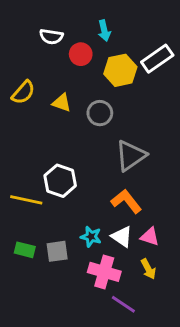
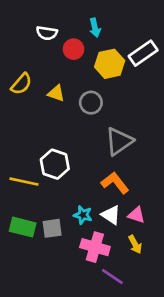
green rectangle: (25, 250) -> (23, 227), size x1.4

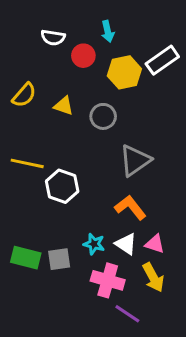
yellow line: (24, 182) -> (27, 163), moved
yellow arrow: (135, 244) -> (153, 277), size x1.4

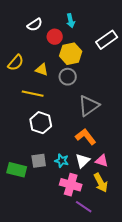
white semicircle: (53, 37) -> (35, 25), turned -42
yellow hexagon: (124, 72) -> (71, 54), moved
yellow line: (27, 163) -> (33, 94), moved
white triangle: (126, 244) -> (83, 161), turned 42
gray square: (59, 259) -> (39, 161), moved

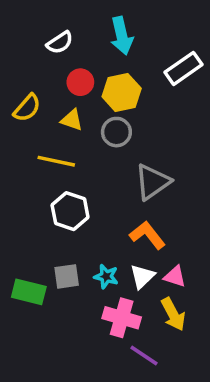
cyan arrow: (71, 21) -> (122, 36), size x1.5
red circle: (55, 37) -> (80, 82), moved

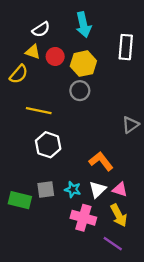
white rectangle: (184, 68) -> (126, 47), turned -50
yellow triangle: (72, 120) -> (33, 52), moved
gray triangle: (153, 182) -> (130, 125), moved, size x0.7
purple line: (144, 355) -> (113, 244), moved

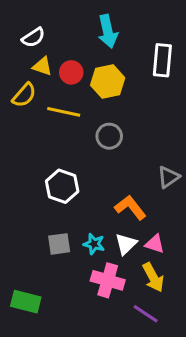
white semicircle: (41, 29) -> (33, 37), moved
gray circle: (80, 91) -> (109, 136), moved
yellow line: (39, 111) -> (64, 112), moved
gray triangle: (130, 125) -> (168, 177), moved
green rectangle: (20, 200) -> (26, 302), moved

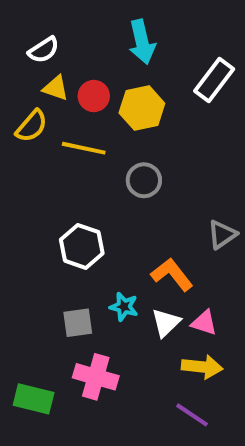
white rectangle: (162, 60) -> (214, 80), turned 32
cyan star: (94, 244) -> (124, 307), moved
yellow arrow: (153, 277) -> (202, 367), turned -56
pink cross: (108, 280) -> (96, 377), moved

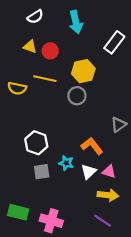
white semicircle: (44, 50) -> (35, 17), moved
yellow hexagon: (142, 108) -> (83, 71), moved
yellow semicircle: (32, 126) -> (17, 88), moved, turned 60
white hexagon: (82, 246) -> (36, 143), moved
pink cross: (96, 377) -> (51, 221), moved

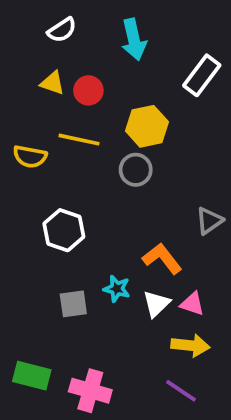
white hexagon: (36, 143) -> (64, 230), moved

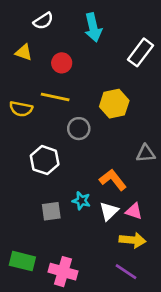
yellow triangle: (53, 83) -> (24, 52), moved
yellow hexagon: (147, 126) -> (114, 104), moved
gray circle: (136, 170) -> (79, 129), moved
gray triangle: (209, 221) -> (146, 153), turned 30

